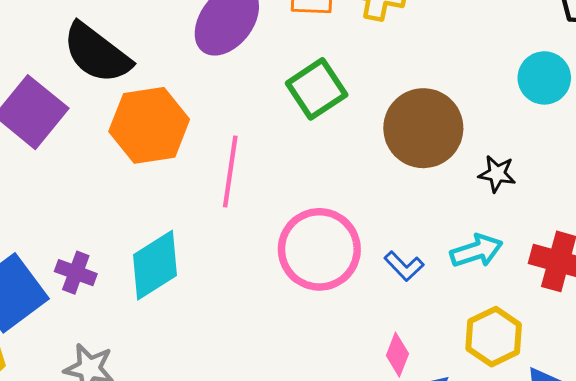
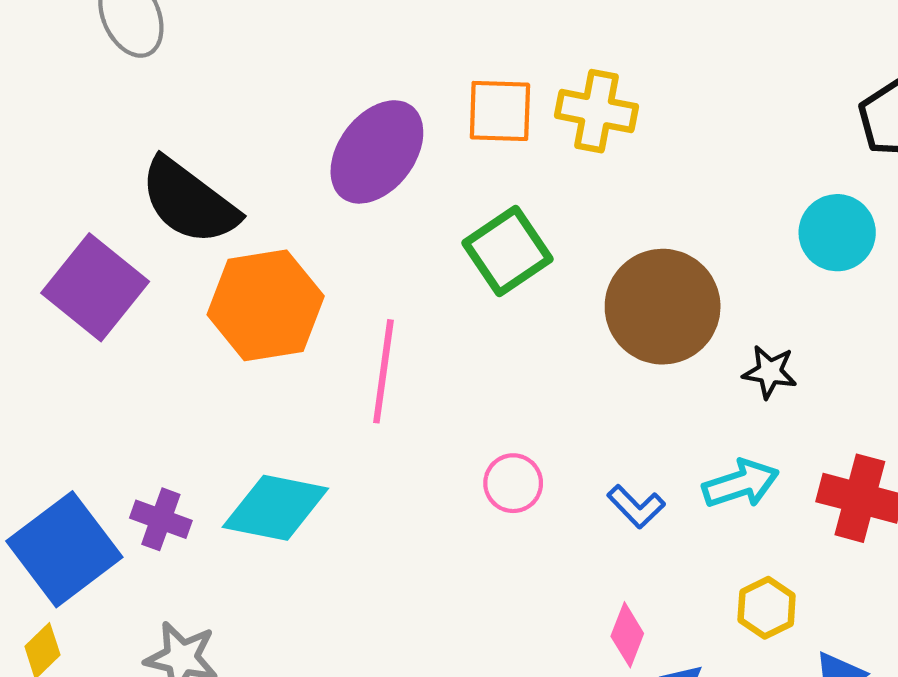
pink circle: (319, 249) -> (513, 483), size x0.5
cyan diamond: (155, 265) -> (275, 508), turned 44
yellow hexagon: (494, 337) -> (767, 608), size x0.7

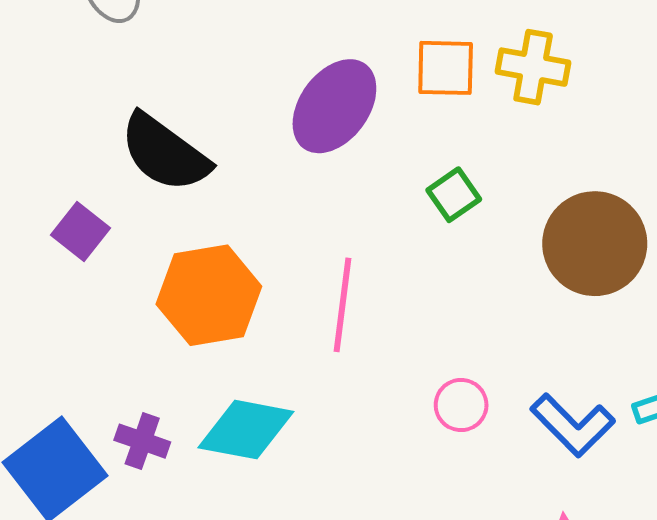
green square: (508, 251) -> (454, 195), size x0.7
purple square: (95, 287) -> (80, 231), size x0.6
orange hexagon: (266, 305) -> (209, 295), moved
blue L-shape: (636, 507) -> (573, 425), size x1.6

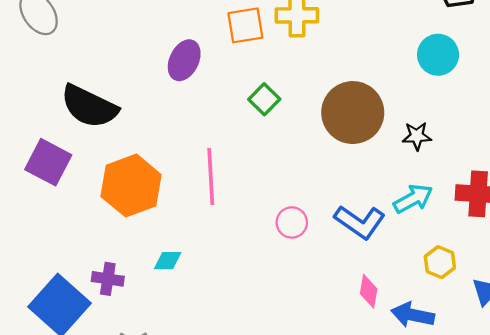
purple ellipse: (334, 106) -> (184, 60), size x0.7
purple square: (80, 231) -> (48, 162), size x1.4
cyan diamond: (246, 430) -> (168, 261), size x0.5

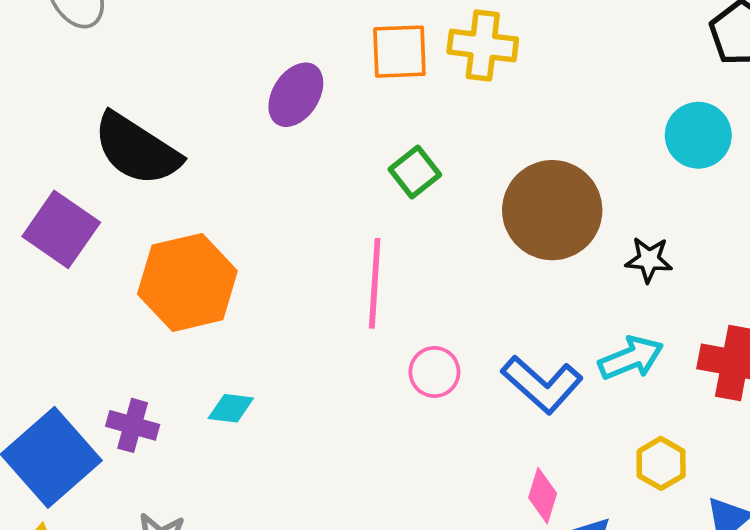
pink line: (211, 177) -> (375, 283), moved

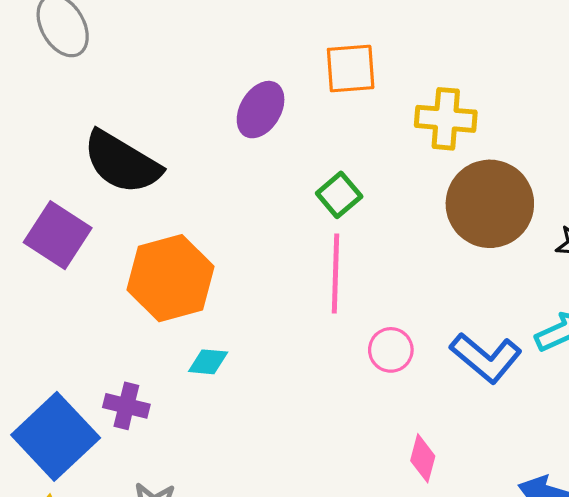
yellow cross: (483, 46) -> (446, 119), moved
green square: (415, 172) -> (339, 195), moved
cyan diamond: (231, 408) -> (208, 362), moved
pink diamond: (543, 496) -> (423, 458), moved

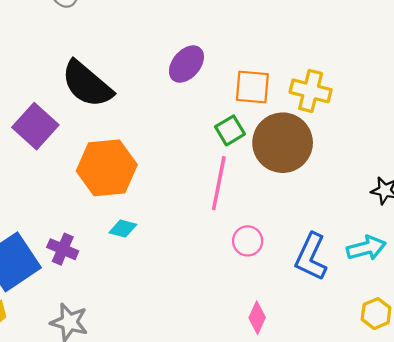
orange square: (351, 68) -> (252, 87), moved
brown circle: (490, 204) -> (283, 143), moved
blue L-shape: (486, 358) -> (311, 257), turned 66

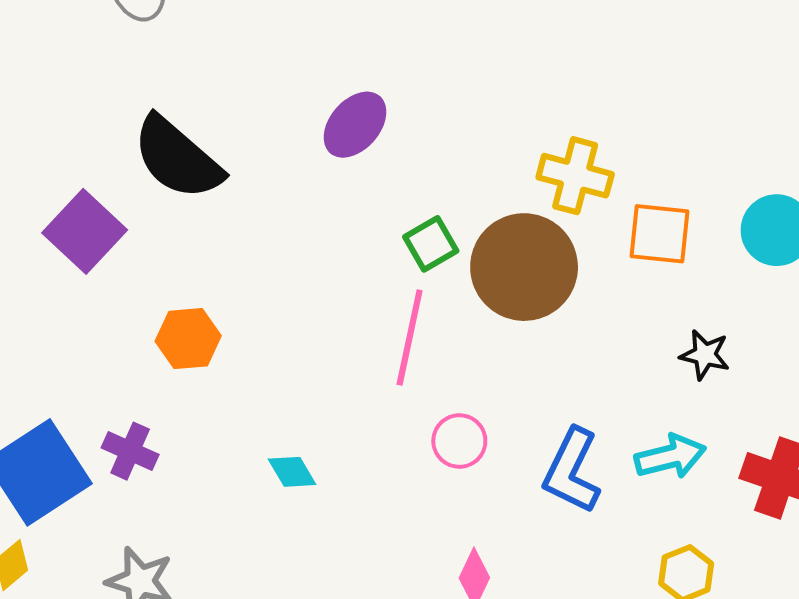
orange square: (252, 87) -> (659, 234), moved
orange hexagon: (107, 168) -> (188, 339), moved, size x0.6
cyan diamond: (123, 229) -> (292, 472), moved, turned 44

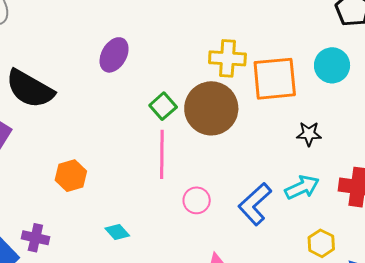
orange square: (659, 234) -> (275, 79), size x1.4
orange hexagon: (188, 339) -> (71, 176), moved
blue L-shape: (572, 471) -> (255, 204), turned 33

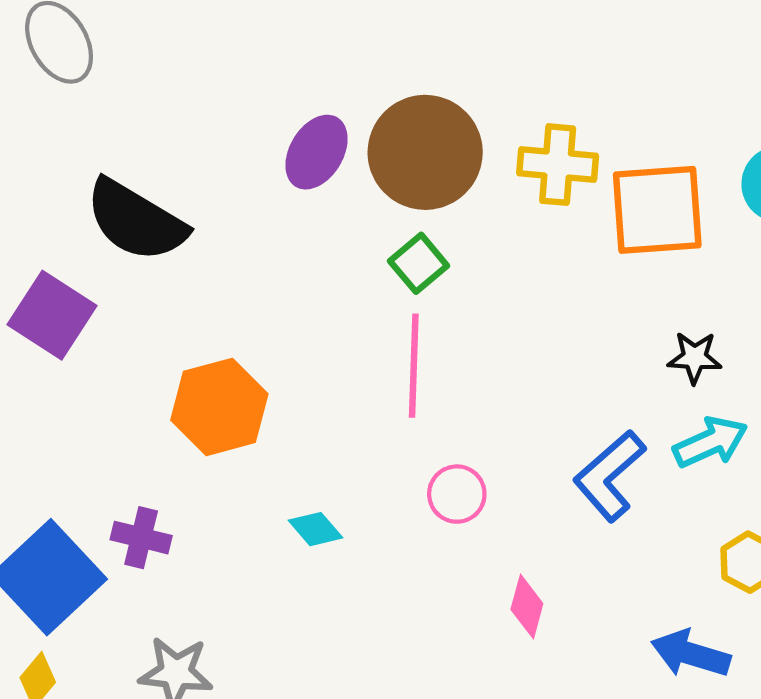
brown circle: (211, 108) -> (425, 152), moved
black star: (309, 134) -> (695, 358), moved
orange hexagon: (71, 176) -> (219, 407), size x1.4
pink circle: (197, 200) -> (457, 494), moved

